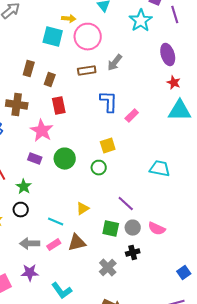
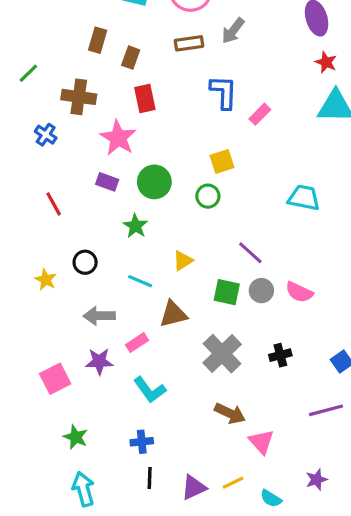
green star: (24, 187) -> (135, 226), moved
pink rectangle: (54, 245) -> (137, 343), moved
black cross: (133, 253) -> (280, 355), moved
gray cross: (108, 268) -> (222, 354), size x1.4

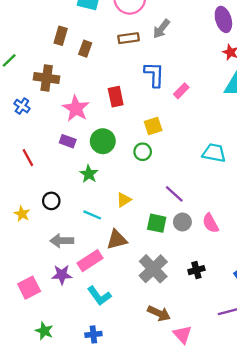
red rectangle: (145, 98) -> (116, 97), moved
pink semicircle: (299, 292) -> (211, 223), turned 36
pink rectangle: (137, 343) -> (90, 261), size x1.5

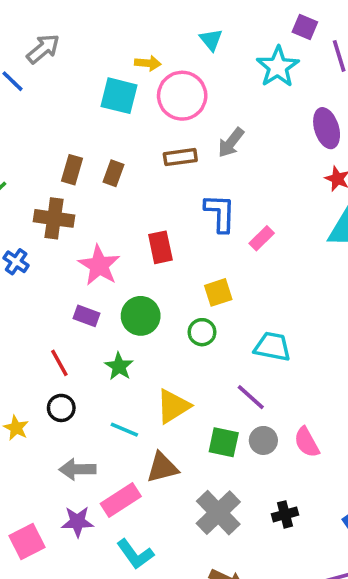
brown rectangle: (61, 36) -> (72, 170), moved
cyan trapezoid: (214, 153) -> (272, 347), moved
red line: (28, 158) -> (59, 363), moved
yellow triangle: (124, 200) -> (173, 406), size x1.5

